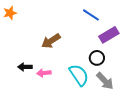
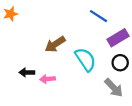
black circle: (97, 58) -> (120, 63), moved
cyan semicircle: (79, 75) -> (85, 59), moved

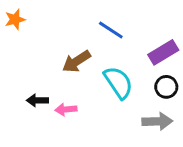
blue line: (98, 16) -> (111, 30), moved
gray arrow: (114, 88) -> (157, 121), turned -48

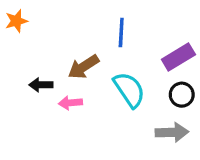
blue line: (111, 30) -> (121, 32), turned 60
black arrow: (37, 100) -> (41, 85), moved
pink arrow: (66, 109) -> (70, 103), moved

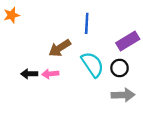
black arrow: (41, 85) -> (29, 74), moved
black circle: (182, 95) -> (120, 68), moved

